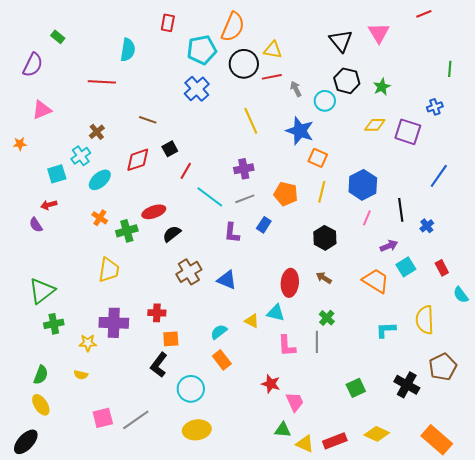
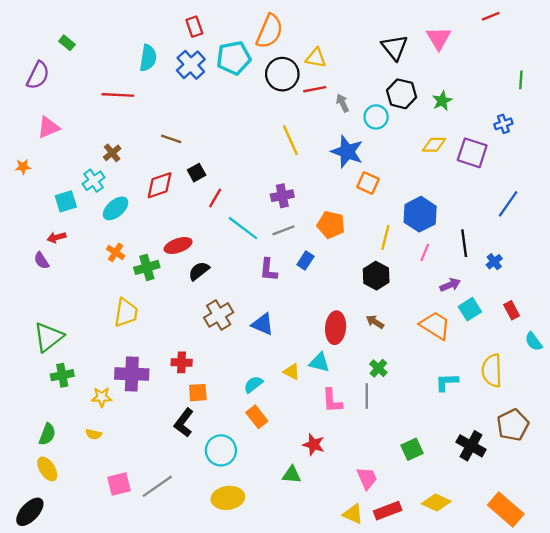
red rectangle: (168, 23) -> (194, 27), turned -30
blue cross: (197, 89) -> (191, 65), moved
yellow line: (322, 192) -> (385, 237), moved
pink trapezoid: (295, 402) -> (367, 478), moved
green triangle: (283, 430) -> (292, 475), moved

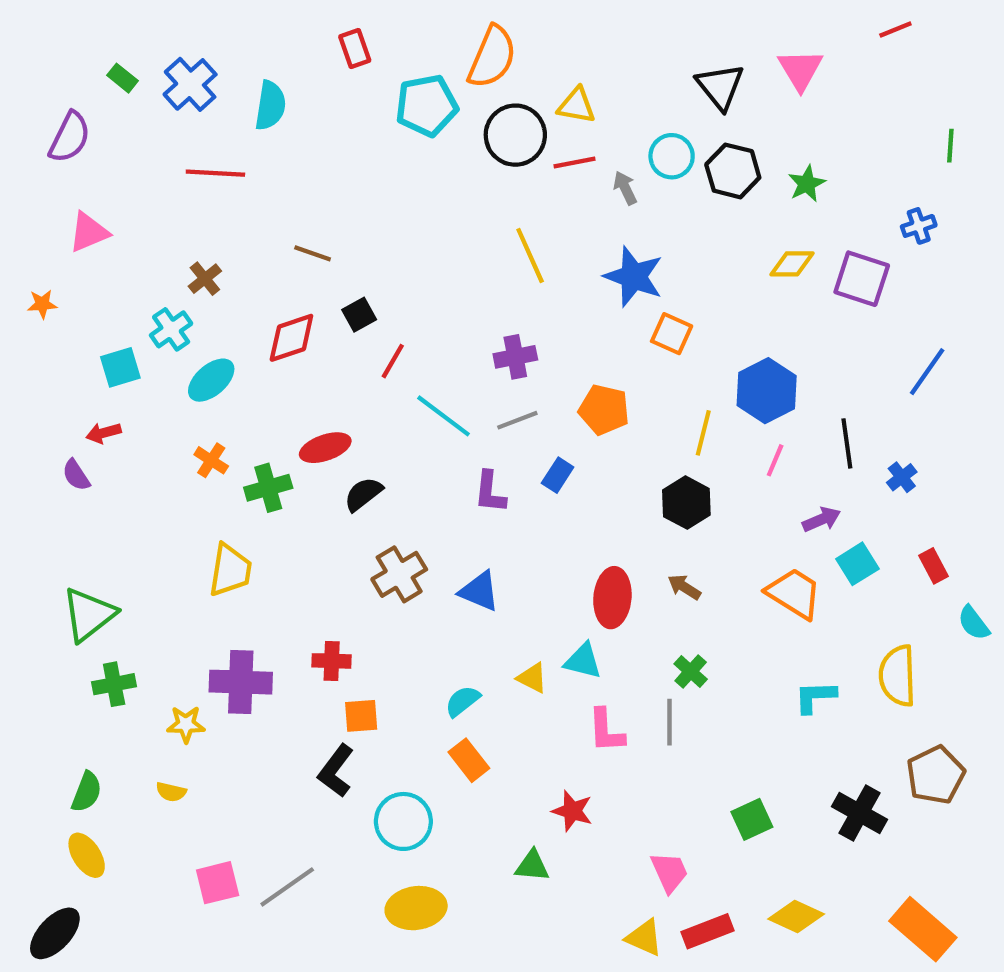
blue cross: (191, 65) -> (190, 84), moved
cyan circle: (376, 117) -> (672, 156), moved

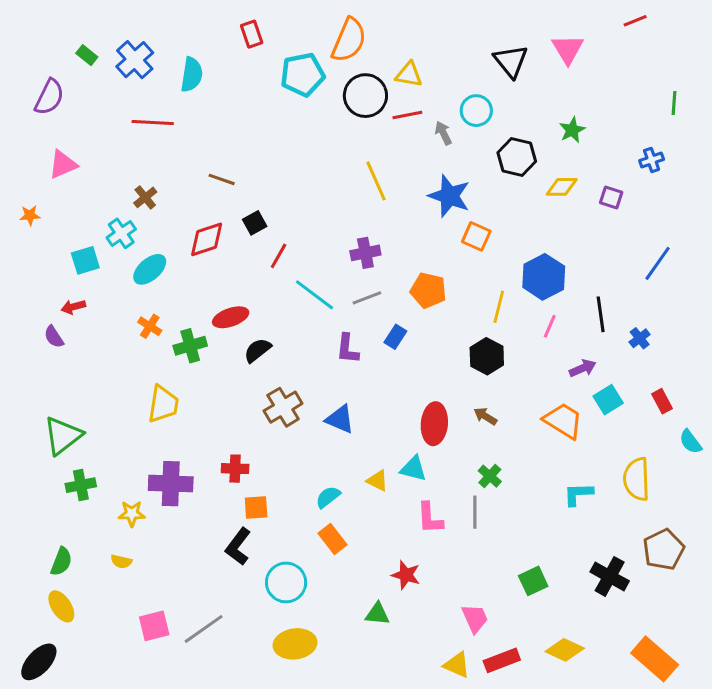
black hexagon: (733, 171) -> (517, 157), moved
purple square: (862, 279) -> (611, 197), size x0.6

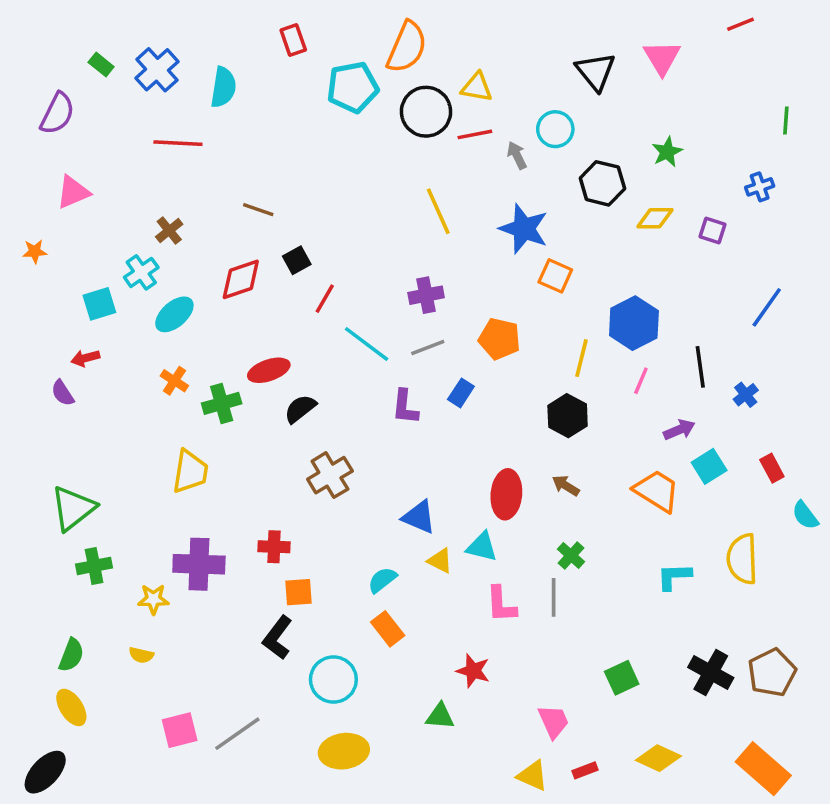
blue triangle: (340, 419) -> (419, 517), moved
brown pentagon: (664, 550) -> (772, 673), moved
red rectangle: (502, 660) -> (585, 770), size x0.6

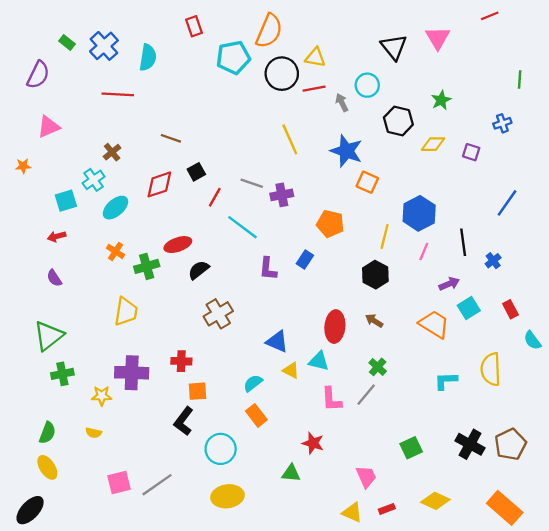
gray line: (428, 348) -> (252, 183), moved, turned 40
purple semicircle: (63, 393) -> (54, 278), moved
gray line: (554, 597) -> (366, 395), turned 40

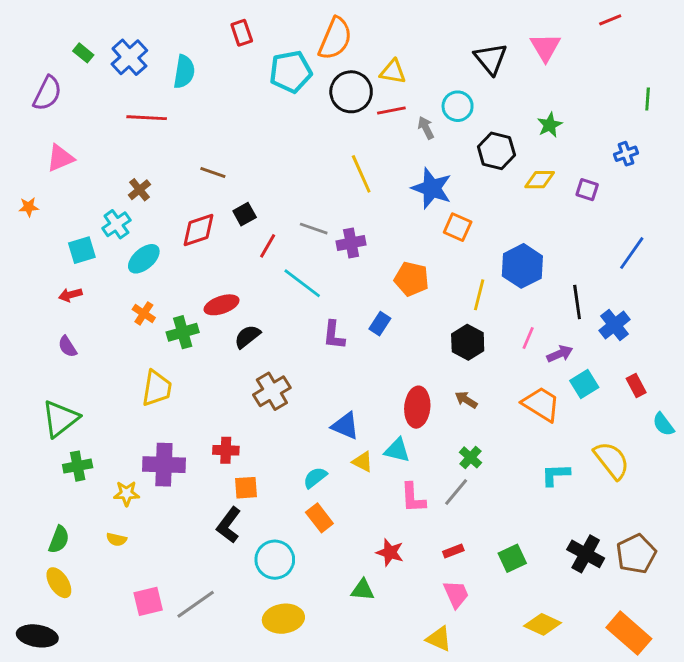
pink line: (424, 251) -> (528, 338), moved
blue cross: (493, 261) -> (614, 325), size x1.5
yellow semicircle: (491, 369) -> (612, 460), turned 144
red rectangle: (387, 509) -> (453, 551), moved
black ellipse: (30, 510) -> (37, 636), turned 56

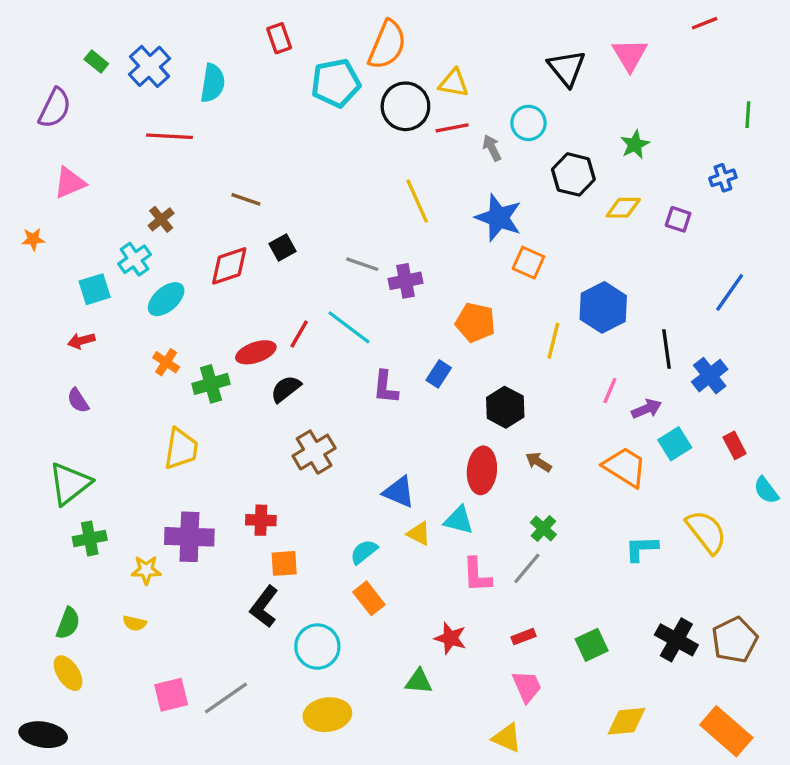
red line: (268, 246) -> (299, 334), moved
black hexagon: (468, 342) -> (505, 407), moved
yellow diamond: (543, 624) -> (627, 721), turned -30

